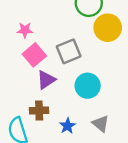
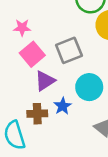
blue star: (67, 126) -> (63, 106), moved

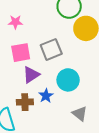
pink star: (22, 28) -> (15, 22), moved
pink square: (32, 54) -> (21, 53), turned 30

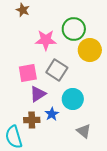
pink star: (15, 22) -> (46, 40), moved, size x1.5
gray square: (51, 49) -> (57, 70), turned -35

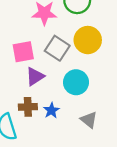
yellow circle: (90, 50) -> (88, 40), moved
blue star: (52, 114) -> (51, 110), moved

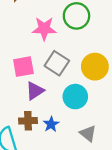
yellow circle: (88, 40) -> (95, 67), moved

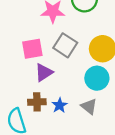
cyan circle: (75, 97) -> (97, 78), moved
gray triangle: (88, 133) -> (89, 106), moved

